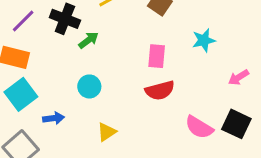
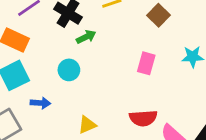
cyan circle: (89, 86) -> (69, 70), moved
red semicircle: (160, 90) -> (143, 118), moved

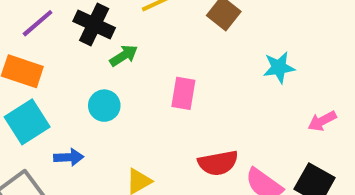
pink rectangle: (146, 63) -> (183, 93), moved

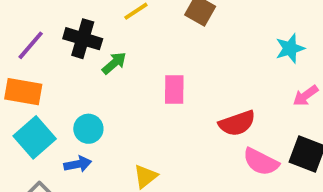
cyan star: (279, 67) -> (290, 48), moved
cyan circle: (104, 106) -> (88, 129), moved
red semicircle: (218, 163) -> (237, 123), moved

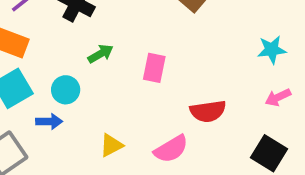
green arrow: (114, 63) -> (101, 54), moved
pink semicircle: (261, 162) -> (171, 149), moved, turned -68

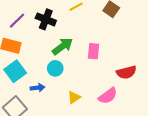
green arrow: (101, 54) -> (62, 46), size x1.5
cyan circle: (66, 90) -> (55, 68), moved

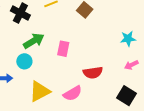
yellow triangle: (74, 97) -> (40, 91), size x1.6

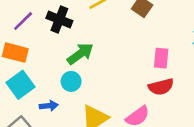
pink rectangle: (63, 49) -> (161, 58), moved

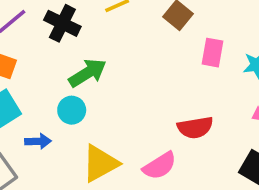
pink rectangle: (161, 58) -> (213, 53), moved

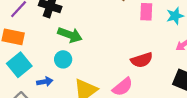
green arrow: (87, 73) -> (70, 35), turned 60

